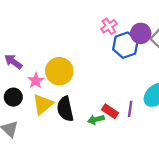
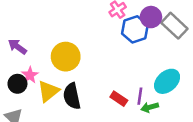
pink star: (36, 81) -> (30, 75), moved
green arrow: (96, 120) -> (150, 107), moved

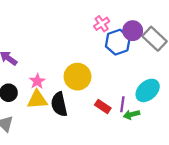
yellow circle: (66, 57) -> (78, 77), moved
pink star: (30, 75) -> (37, 81), moved
yellow triangle: (48, 91) -> (37, 100), turned 35

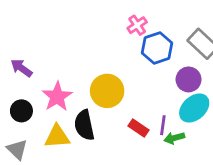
purple circle: (133, 31) -> (189, 79), moved
pink star: (37, 81) -> (57, 97), size x1.5
yellow triangle: (37, 100) -> (57, 137), moved

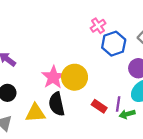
pink star: (57, 97) -> (53, 77), moved

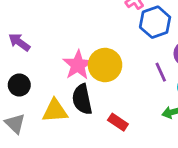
purple line: (118, 104) -> (161, 72), moved, turned -32
red rectangle: (99, 106) -> (118, 122), moved

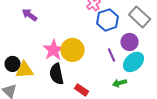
purple arrow: (19, 42) -> (30, 15), moved
yellow triangle: (55, 111) -> (25, 70), moved

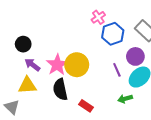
purple arrow: (30, 15) -> (32, 65), moved
black circle: (13, 64) -> (23, 44), moved

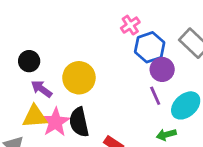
purple circle: (135, 56) -> (162, 69), moved
pink star: (57, 65) -> (55, 122), moved
yellow circle: (77, 65) -> (79, 78), moved

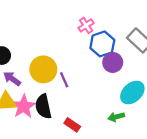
purple line: (155, 96) -> (64, 80), moved

